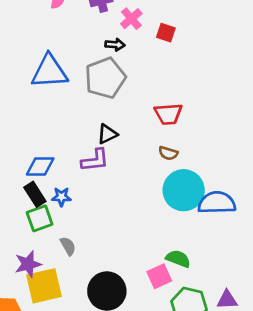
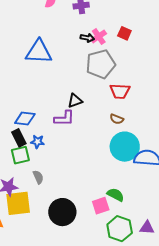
pink cross: (131, 19) -> (99, 36), moved
gray pentagon: (105, 78) -> (101, 64), moved

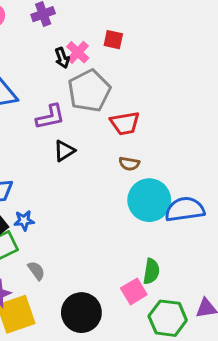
black arrow: (87, 38) -> (62, 58), turned 72
purple L-shape: (64, 118) -> (50, 117), moved
green semicircle: (115, 195) -> (151, 271), turned 84

